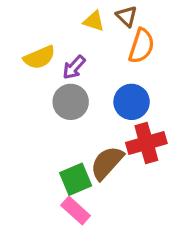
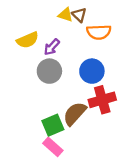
brown triangle: (127, 16) -> (79, 15), moved
orange semicircle: (141, 46) -> (99, 32), turned 70

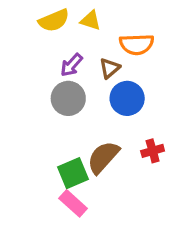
brown triangle: (79, 15) -> (110, 68), moved, turned 35
yellow semicircle: (28, 40) -> (54, 20), moved
red cross: (102, 100) -> (153, 151), moved, size x0.6

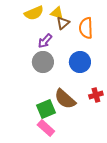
orange semicircle: (137, 44) -> (86, 28), turned 90
brown triangle: (110, 68) -> (63, 23), moved
brown semicircle: (103, 157) -> (65, 99), turned -90

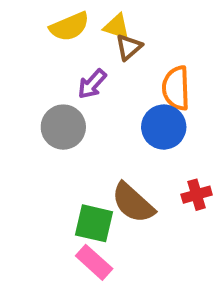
orange semicircle: (86, 28) -> (176, 88), moved
gray circle: (43, 62) -> (63, 127), moved
green square: (46, 109) -> (94, 223), turned 36

